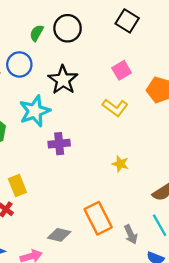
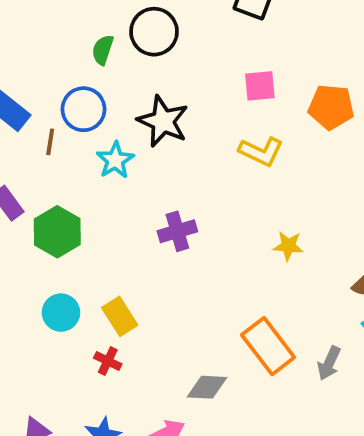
pink square: (122, 70) -> (260, 86), turned 36
cyan star: (35, 111) -> (115, 160), moved, size x0.7
gray arrow: (131, 234) -> (329, 363), turned 60

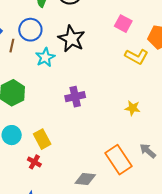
pink square: (260, 86) -> (123, 24), turned 30
yellow L-shape: (261, 152) -> (137, 56), moved
gray arrow: (329, 363) -> (148, 151), moved, turned 102

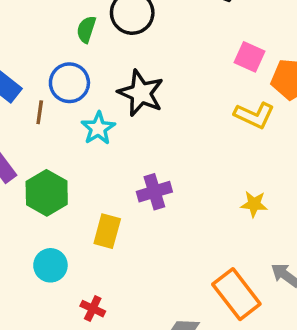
pink square: (123, 24) -> (249, 57), moved
yellow rectangle: (42, 139) -> (107, 231), moved, turned 48

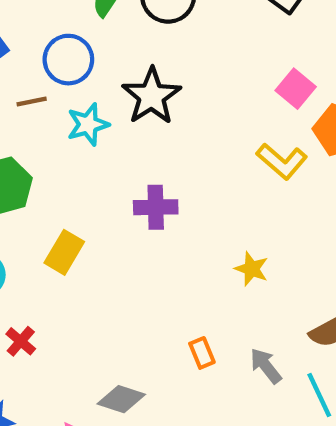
brown line: (40, 112) -> (32, 101), moved, turned 55
purple cross: (154, 192) -> (156, 207), moved
orange rectangle: (236, 294) -> (202, 353), moved, size x0.5

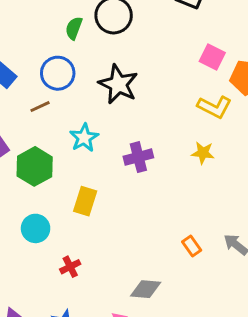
cyan star: (88, 124) -> (84, 138), moved
yellow star: (252, 269) -> (203, 153), moved
red cross: (21, 341) -> (70, 267), turned 36

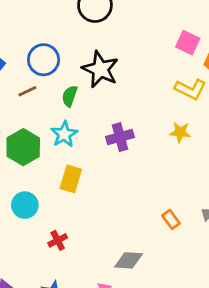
green semicircle: (74, 28) -> (70, 96), moved
cyan star: (84, 138) -> (64, 134), moved

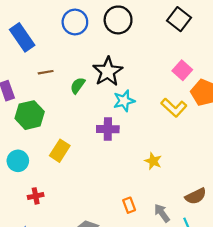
blue circle: (44, 60) -> (75, 22), moved
yellow star: (180, 132) -> (153, 161), moved
cyan star: (64, 134) -> (124, 101), moved

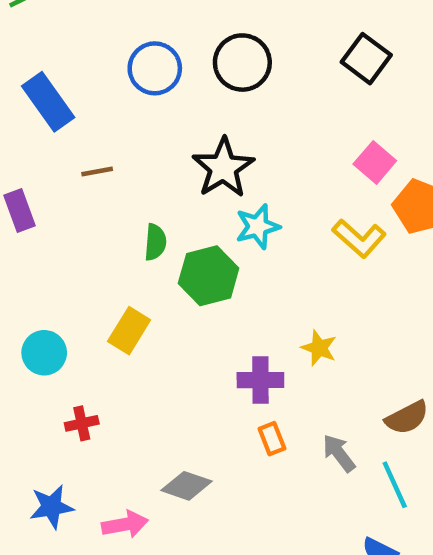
green semicircle: (78, 85) -> (155, 242), moved, turned 150
green hexagon: (30, 115) -> (209, 276), moved
purple cross: (108, 129) -> (260, 380), moved

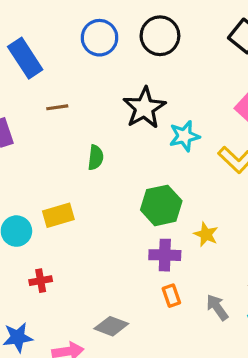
cyan star: (258, 227) -> (184, 136), moved
green hexagon: (209, 276) -> (161, 205), moved
yellow rectangle: (129, 331) -> (58, 215), moved, turned 40

